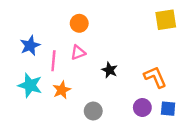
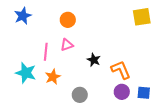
blue star: (30, 46) -> (23, 16), moved
orange L-shape: (155, 77) -> (121, 70), moved

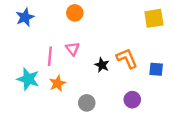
orange circle: (68, 20) -> (75, 13), moved
pink triangle: (67, 45) -> (73, 49), turned -48
orange L-shape: (121, 70) -> (127, 58), moved
blue square: (144, 93) -> (156, 69), moved

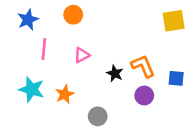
orange circle: (75, 13) -> (73, 15), moved
pink triangle: (73, 49) -> (82, 55), turned 40
pink line: (50, 56) -> (44, 49), moved
purple circle: (132, 100) -> (144, 96), moved

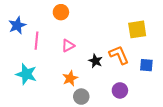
blue star: (28, 20) -> (17, 25), moved
yellow square: (174, 21) -> (137, 29), moved
orange star: (65, 94) -> (70, 78), moved
purple circle: (144, 96) -> (120, 90), moved

